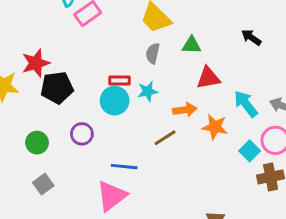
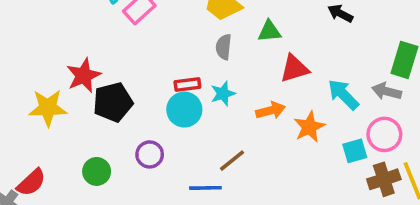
orange star: (215, 127) -> (309, 127), turned -30
brown line: (165, 138) -> (232, 161), moved
cyan square: (250, 151) -> (355, 151), turned 36

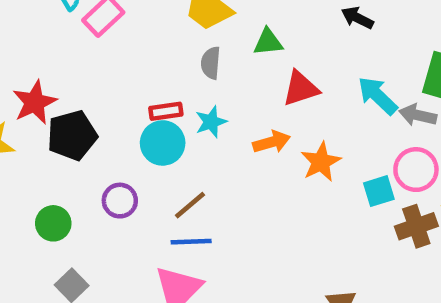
cyan arrow: (343, 94) -> (378, 96), moved
brown line: (232, 161) -> (190, 205), moved

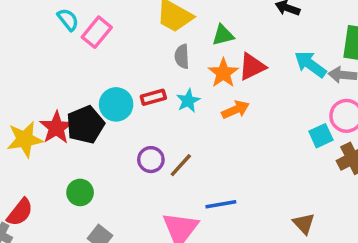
red star: (35, 102) -> (56, 128), moved
cyan circle: (163, 143) -> (116, 104), moved
orange star: (321, 162) -> (223, 73), moved
purple circle: (120, 201) -> (151, 160), moved
blue line: (191, 242) -> (221, 204), moved

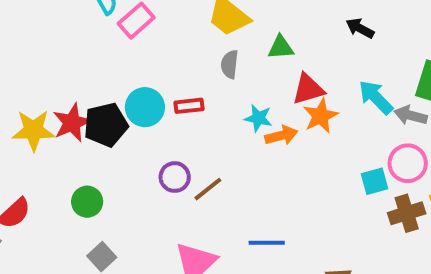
orange star: (223, 73) -> (321, 116), moved
cyan star: (188, 101) -> (258, 118), moved, turned 30
blue line: (221, 204) -> (267, 243), moved

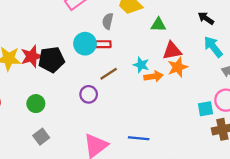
gray semicircle: (230, 64) -> (108, 21), moved
cyan arrow: (376, 97) -> (213, 47), moved
red rectangle: (189, 106) -> (103, 44), moved
cyan circle: (145, 107) -> (85, 44), moved
brown line: (208, 189) -> (109, 74), moved

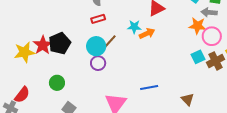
cyan circle: (85, 44) -> (96, 46), moved
orange star: (178, 67) -> (198, 26), moved, turned -30
cyan square: (205, 109) -> (198, 57), moved

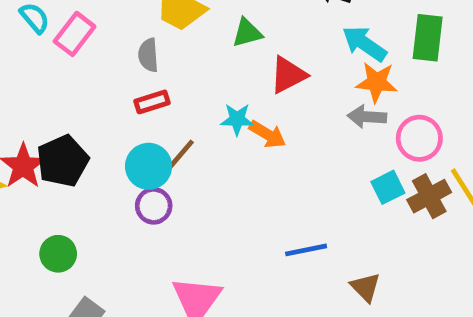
gray arrow: (209, 12) -> (367, 117), moved
orange star: (198, 26) -> (377, 82), moved
orange arrow: (147, 33) -> (267, 134), turned 56
blue line: (149, 88) -> (306, 250), moved

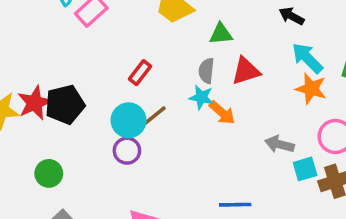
gray semicircle: (148, 55) -> (206, 71), moved
red rectangle: (152, 102) -> (140, 73), turned -45
gray arrow: (367, 117) -> (279, 144), moved

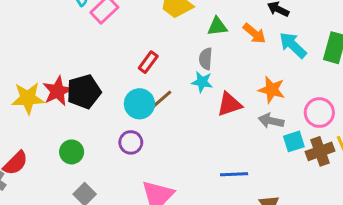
red triangle: (246, 71) -> (229, 104), moved
orange star: (311, 89) -> (272, 90), moved
orange arrow: (222, 113) -> (254, 33), moved
purple circle: (127, 151) -> (131, 142), moved

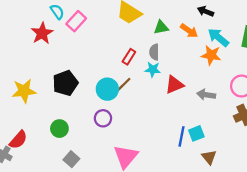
red rectangle: (148, 62) -> (129, 57), moved
orange star: (272, 90) -> (211, 55), moved
red star: (57, 91) -> (42, 33), moved
cyan square: (294, 141) -> (196, 133), moved
blue line: (234, 174) -> (181, 136), turned -72

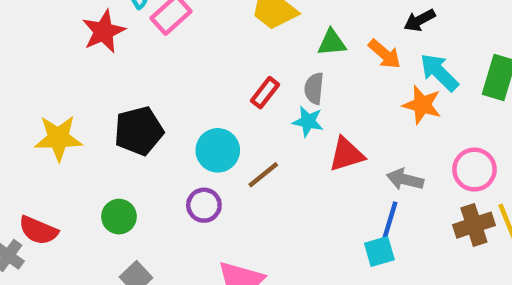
black arrow: (205, 11) -> (420, 20), turned -56
brown line: (123, 85) -> (263, 175), moved
blue line: (181, 136) -> (390, 221), moved
red semicircle: (18, 140) -> (38, 230), turned 66

